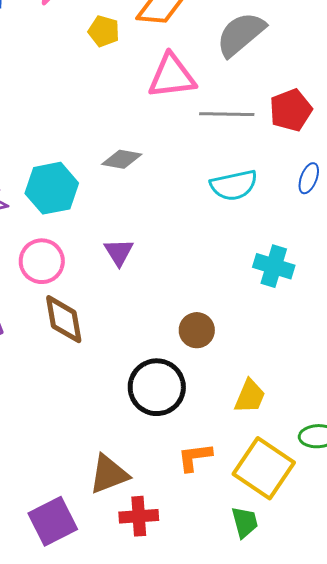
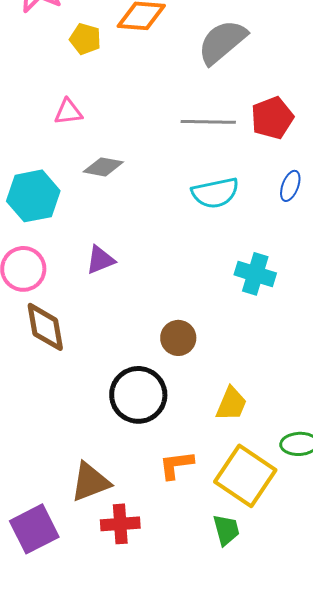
pink triangle: (172, 76) -> (68, 112), moved, size x0.6
purple triangle: (119, 252) -> (100, 260), turned 40

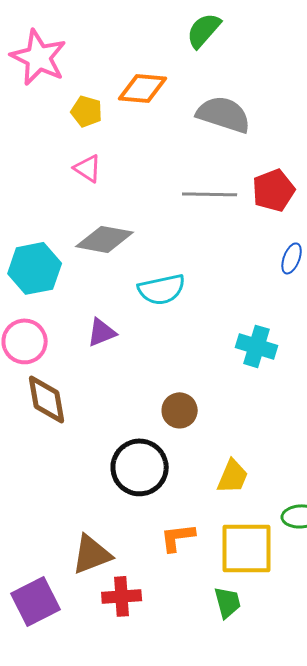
gray semicircle: (222, 42) -> (224, 114), turned 58
pink triangle: (68, 112) -> (88, 168), moved, turned 40
gray diamond: (103, 167) -> (105, 239), size x1.4
cyan semicircle: (215, 193) -> (162, 289), moved
yellow square: (245, 476) -> (247, 548), turned -34

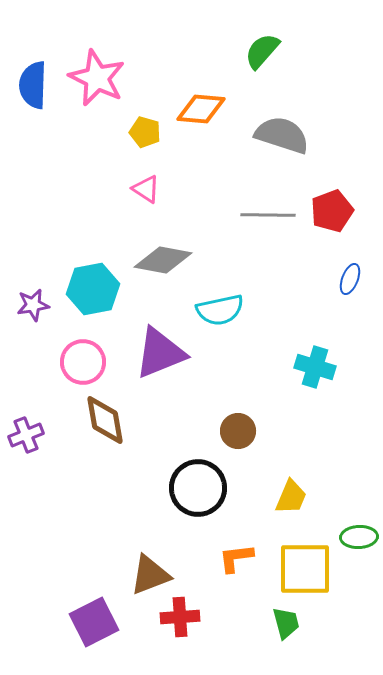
purple triangle: (102, 332) -> (160, 353), size x1.8

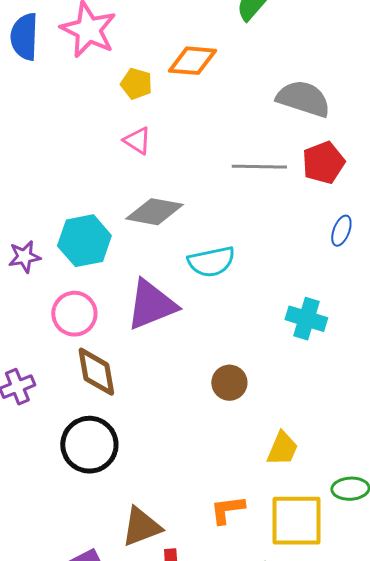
gray semicircle: (282, 135) -> (303, 99), moved
black circle: (198, 488) -> (89, 445), moved

